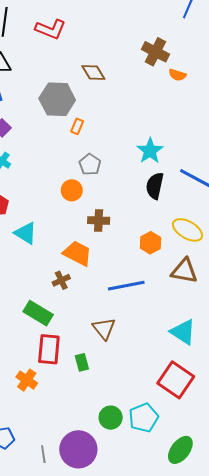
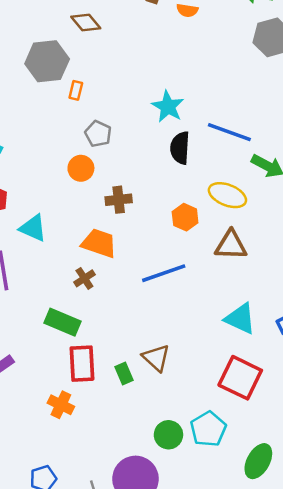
brown triangle: (104, 329) -> (156, 358), moved

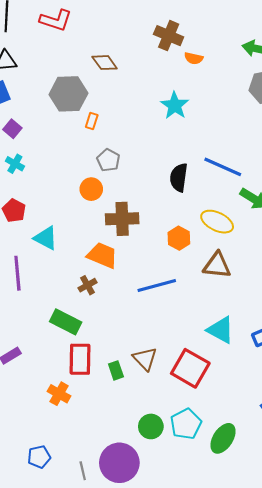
cyan star: (168, 107) -> (175, 105), moved
brown cross: (119, 200) -> (122, 219), size x1.4
red square: (240, 378) -> (190, 368), moved
green ellipse: (258, 461) -> (223, 438), moved

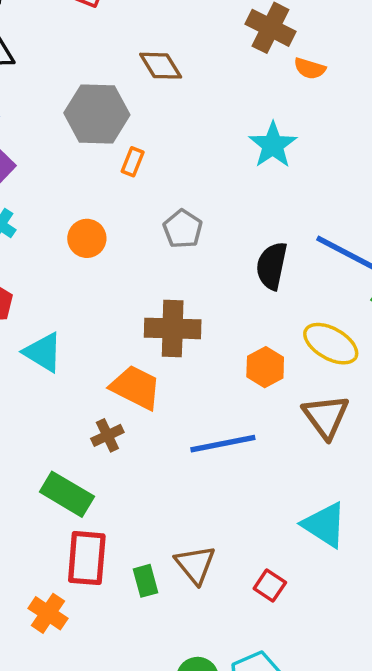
gray pentagon: (108, 160) -> (183, 229), moved
orange circle: (91, 189) -> (87, 238), moved
brown triangle: (217, 265) -> (326, 416), turned 44
red square: (190, 368) -> (270, 586), size x0.5

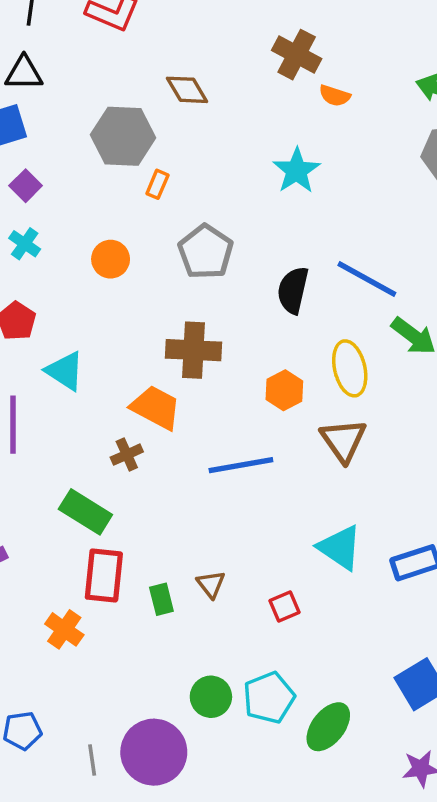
gray pentagon: (183, 229) -> (206, 252), size x1.4
yellow ellipse: (331, 344) -> (350, 368), turned 46
brown triangle: (195, 565) -> (211, 584), size x0.7
red square: (270, 586) -> (284, 606), turned 32

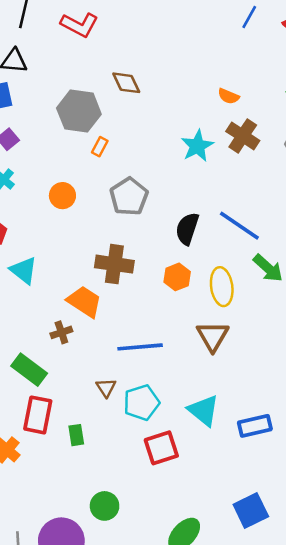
brown cross: (297, 55) -> (243, 136), moved
orange hexagon: (284, 390) -> (177, 277), moved
brown triangle: (211, 584) -> (106, 388), moved
red square: (284, 606) -> (161, 448), size x1.6
cyan pentagon: (269, 698) -> (141, 403), moved

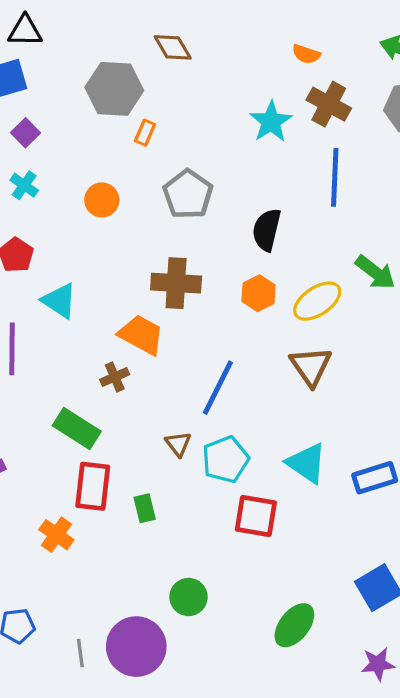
blue line: (239, 226) -> (335, 177), moved, turned 63
yellow ellipse: (222, 287) -> (317, 301), turned 69
blue line: (140, 347) -> (218, 388), turned -54
red square: (161, 448) -> (256, 516), turned 32

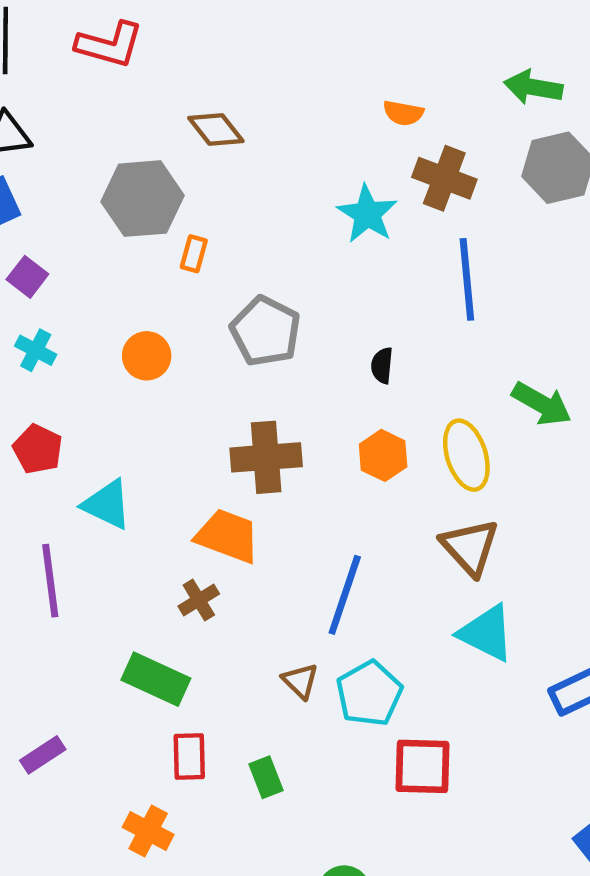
black semicircle: (267, 230) -> (382, 365), size x0.6
yellow ellipse: (317, 301) -> (466, 455), turned -66
cyan triangle: (307, 463) -> (486, 633), moved
red rectangle: (93, 486) -> (189, 757), size x0.7

